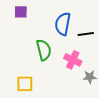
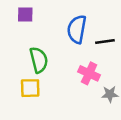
green semicircle: (44, 50) -> (39, 60), moved
yellow square: (25, 84) -> (30, 88), moved

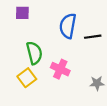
pink cross: (89, 73) -> (60, 69), moved
yellow square: (30, 88) -> (27, 78), turned -36

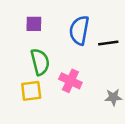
purple square: (22, 13) -> (34, 24), moved
yellow square: (27, 78) -> (31, 91), turned 30

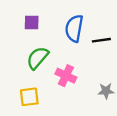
green semicircle: (40, 62) -> (38, 58), turned -125
yellow square: (31, 91) -> (29, 97), moved

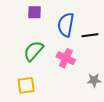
purple square: (32, 22) -> (34, 12), moved
pink cross: (66, 76) -> (66, 58), moved

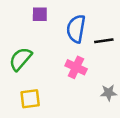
green semicircle: (33, 51) -> (20, 59), moved

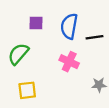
purple square: (40, 14) -> (36, 23), moved

